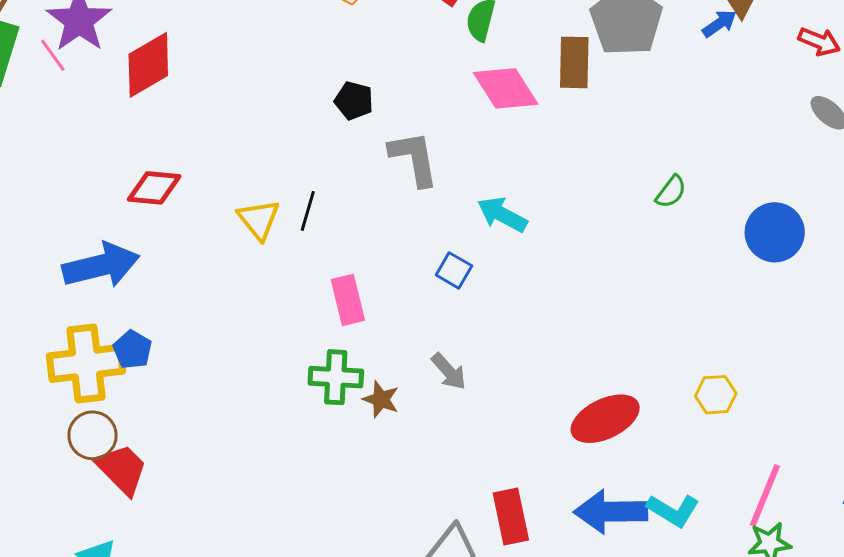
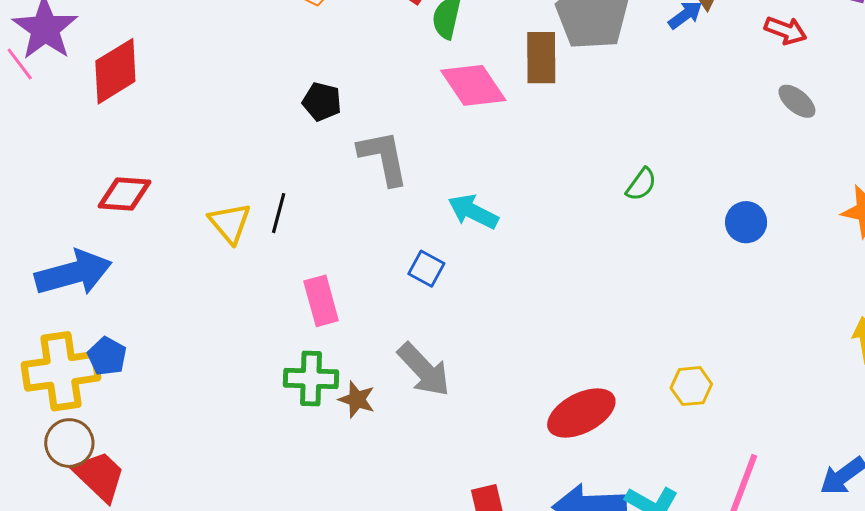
blue circle: (775, 232) -> (746, 222), size x0.7
gray arrow: (449, 371) -> (424, 370), size x1.5

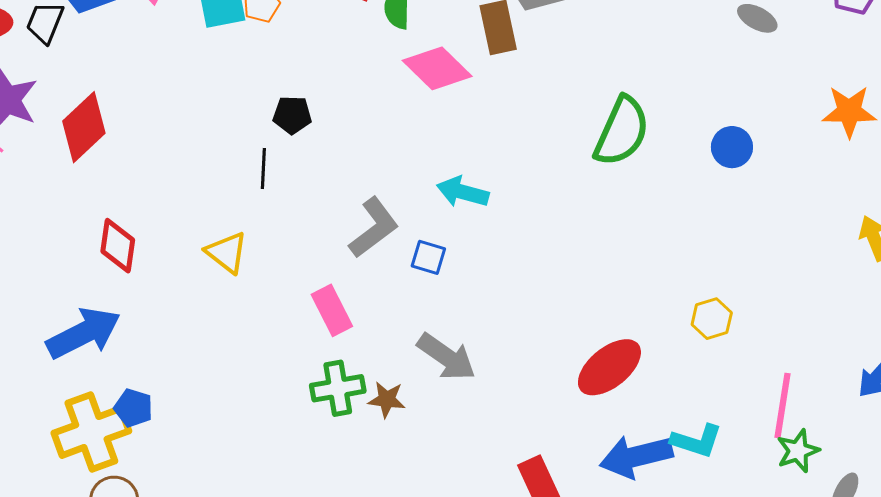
gray L-shape: (383, 158) -> (374, 228), moved, turned 76
green semicircle: (641, 184) -> (622, 131), size x2.0
red diamond: (125, 194) -> (118, 246), turned -74
black line: (279, 213) -> (263, 168), moved

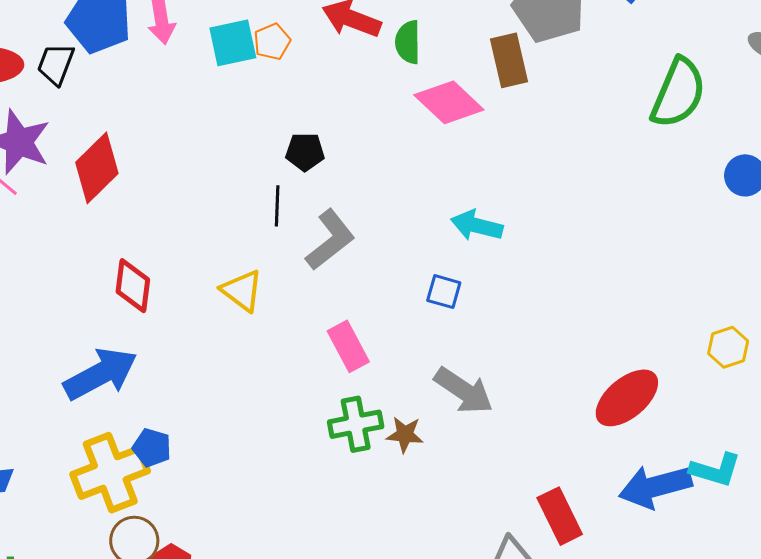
green semicircle: (622, 131) -> (678, 93), moved
gray L-shape: (374, 228) -> (330, 240), moved

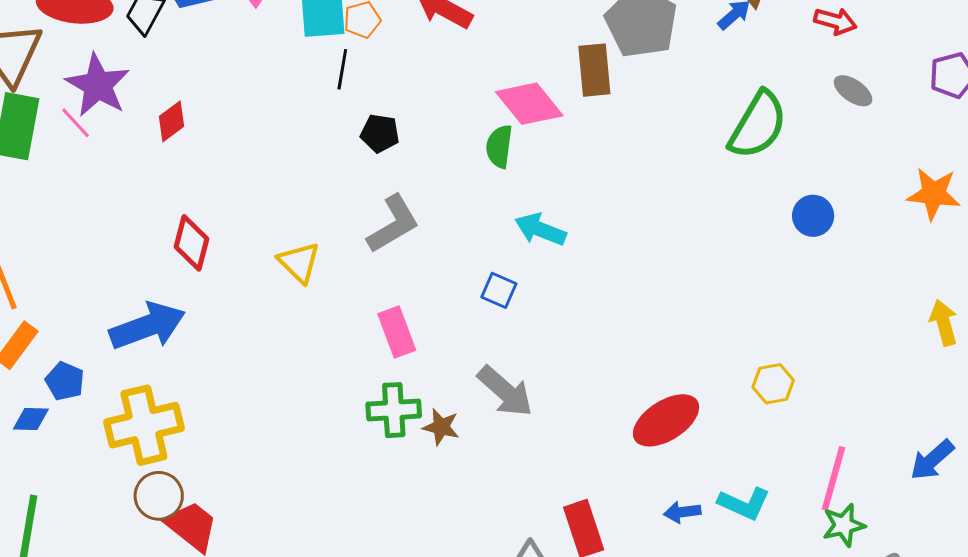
green semicircle: (408, 42) -> (499, 146), moved
red diamond: (97, 168) -> (172, 121), size x0.6
black line: (277, 206) -> (342, 69), moved
blue pentagon: (152, 448) -> (65, 381), moved
blue arrow: (655, 487) -> (682, 512), size x0.5

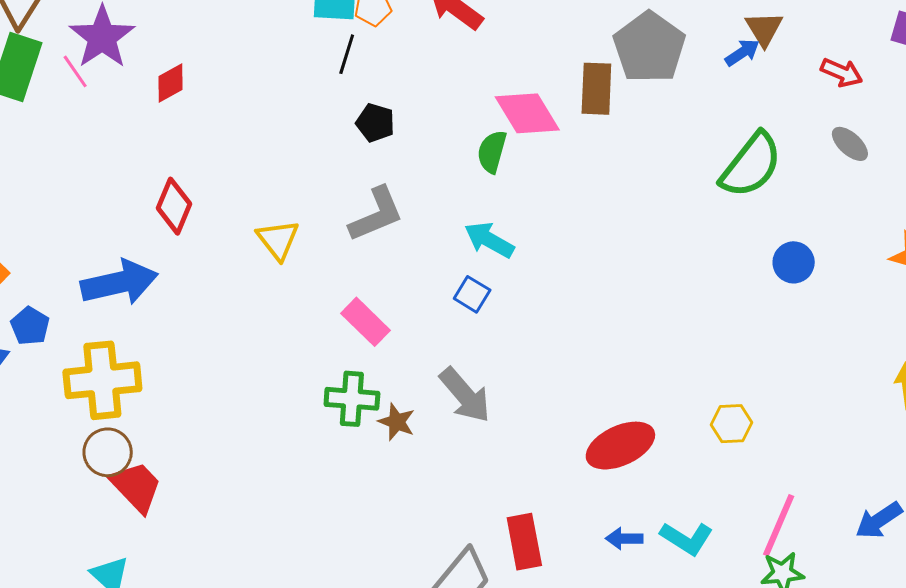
cyan arrow: (540, 229) -> (489, 240), moved
pink rectangle: (397, 332) -> (365, 322), turned -33

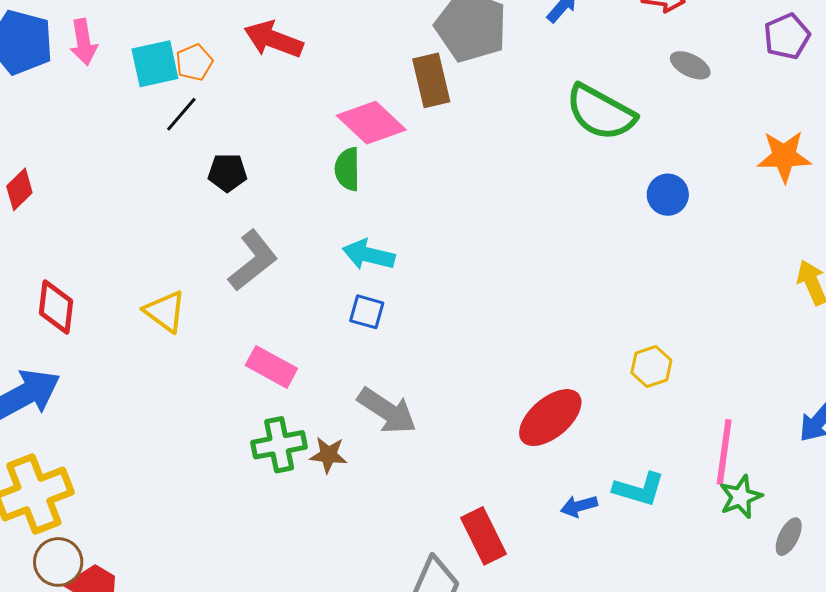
black line: (347, 54) -> (181, 114), turned 39
green semicircle: (751, 165) -> (601, 112), turned 96

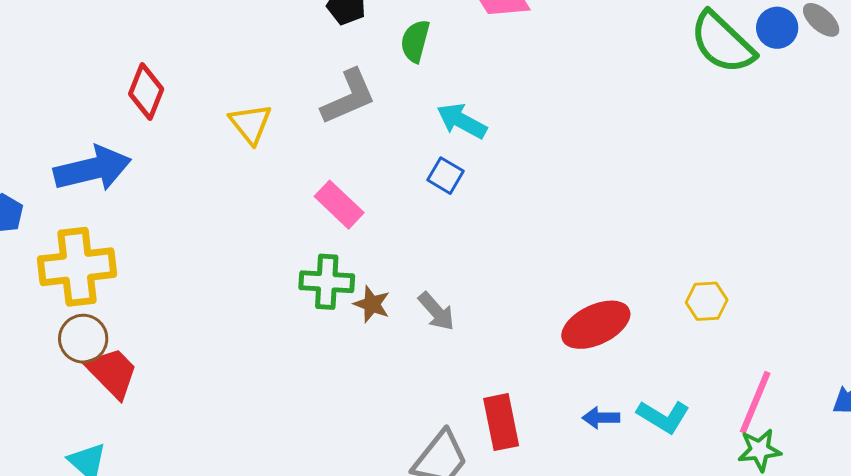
green semicircle: (347, 169) -> (415, 41), moved
blue circle: (668, 195) -> (777, 28), moved
gray arrow: (387, 411) -> (436, 311), moved, size x0.7

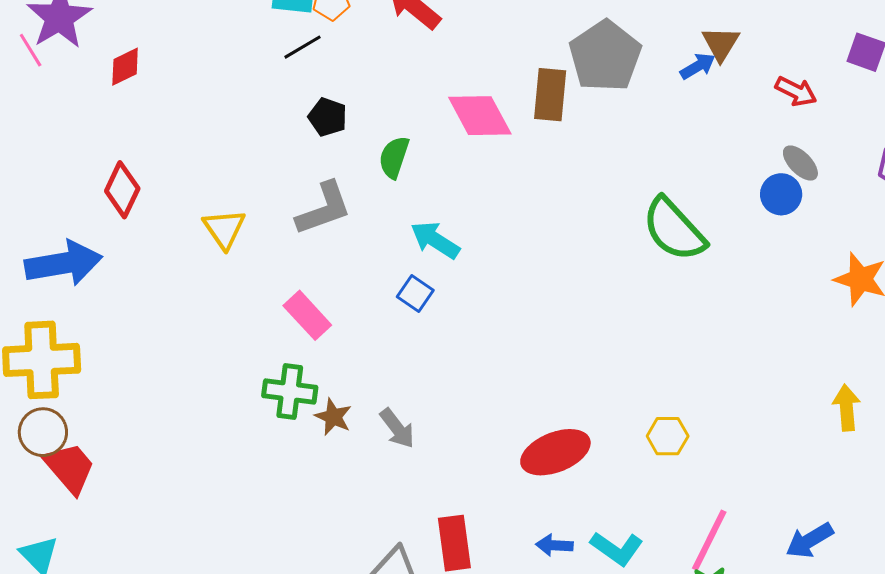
blue circle: (777, 28) -> (781, 194), moved
green semicircle: (722, 43) -> (674, 229), moved

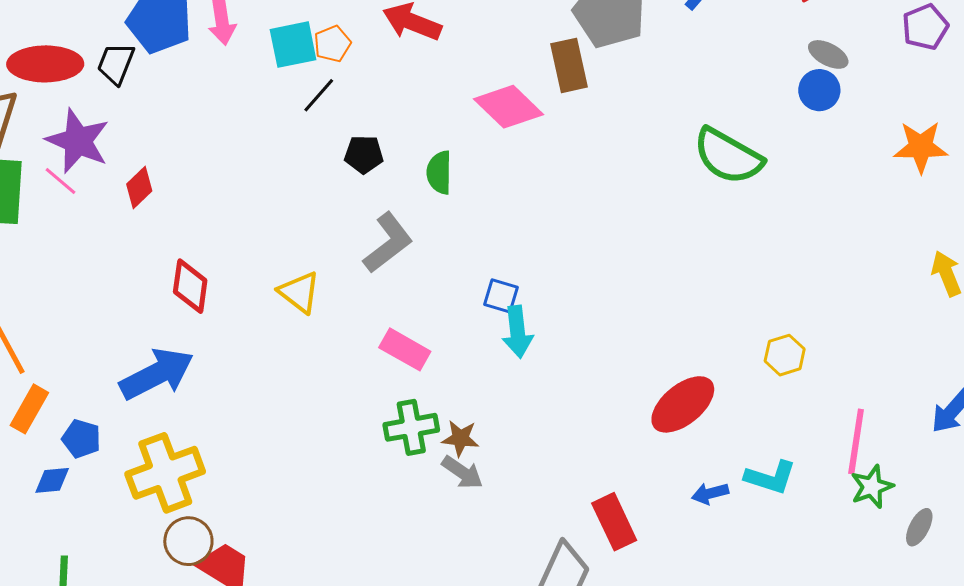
red diamond: (125, 67) -> (139, 188), moved
cyan arrow: (435, 240) -> (517, 332), moved, turned -111
gray arrow: (397, 428) -> (462, 472), moved

